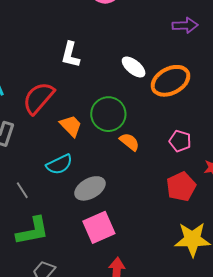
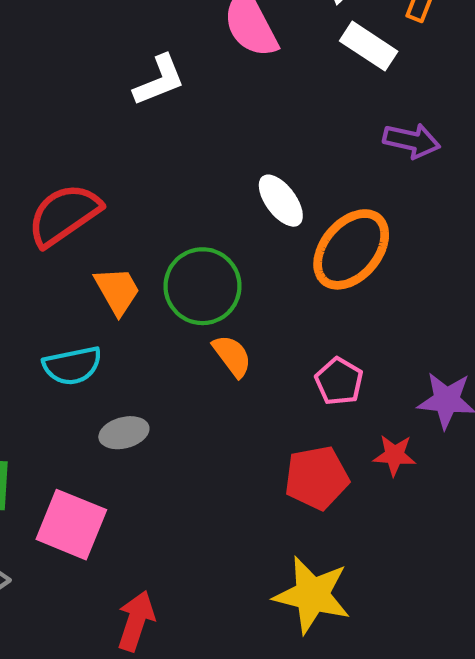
white L-shape: (70, 55) -> (159, 80), moved, turned -140
orange ellipse: (171, 81) -> (351, 249), turned -36
gray ellipse: (90, 188) -> (124, 433), size x0.7
pink square: (99, 227) -> (71, 525), moved, turned 32

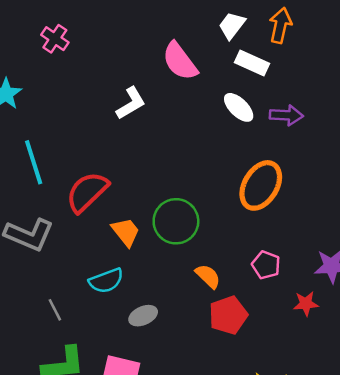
white ellipse: (281, 201) -> (239, 107), moved
orange semicircle: (232, 356) -> (208, 276), moved
red pentagon: (317, 478) -> (228, 315), moved

